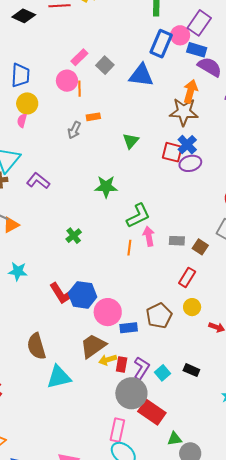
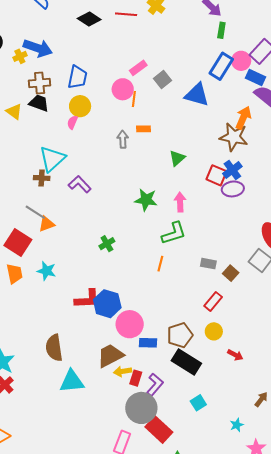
gray arrow: (74, 130) -> (123, 139), turned 144
pink arrow: (149, 236) -> (180, 202), moved
red L-shape: (62, 293) -> (87, 299), turned -68
black rectangle: (191, 370) -> (186, 362), moved, size x1.8
cyan square: (163, 373) -> (198, 403), moved

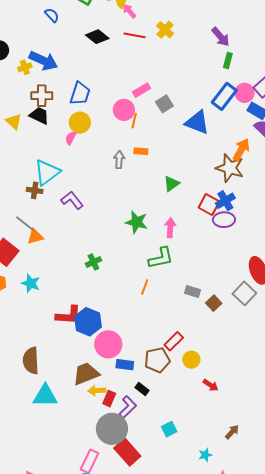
red rectangle: (213, 301) -> (174, 341), moved
black rectangle: (186, 362) -> (142, 389), moved, size x0.5

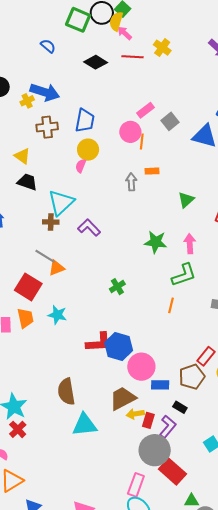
black trapezoid: (39, 116) -> (27, 182), moved

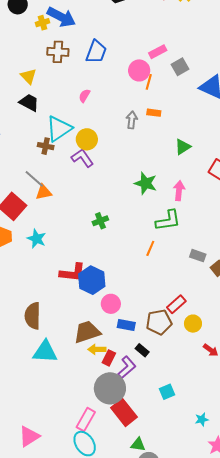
yellow circle: (88, 150) -> (87, 139), moved
pink circle: (141, 367) -> (111, 304), size x0.7

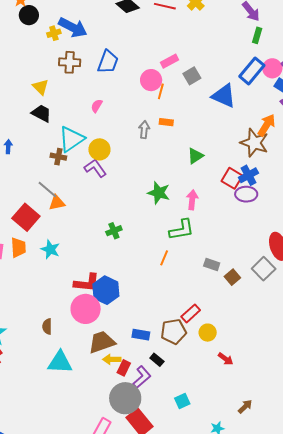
pink circle: (111, 304) -> (86, 309), moved, size x1.5
brown semicircle: (33, 316) -> (47, 326), size x0.6

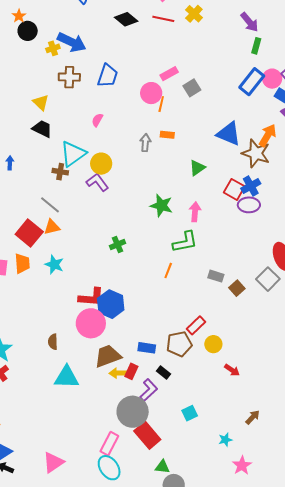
blue triangle: (224, 96) -> (229, 134), moved
orange triangle: (57, 203) -> (52, 227), moved
red rectangle: (124, 368) -> (131, 371), moved

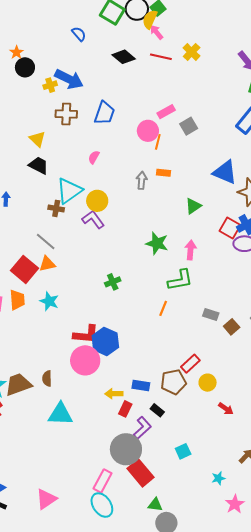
brown trapezoid: (108, 356) -> (18, 384), moved
yellow arrow: (118, 373) -> (114, 394), moved

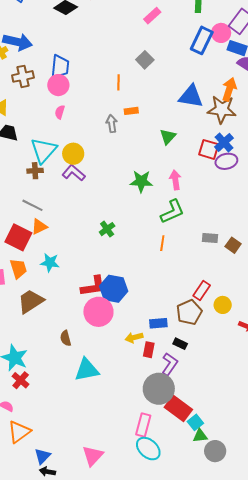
pink rectangle: (166, 112) -> (152, 16), moved
pink circle: (148, 131) -> (58, 85), moved
brown trapezoid: (18, 384) -> (31, 301), moved
cyan square: (183, 451) -> (195, 422), moved

